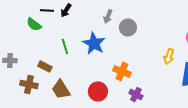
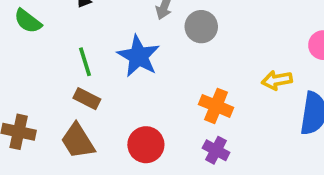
yellow arrow: (169, 56) -> (277, 80), turned 63
brown rectangle: (45, 66) -> (87, 99), moved
orange cross: (122, 71) -> (216, 106), moved

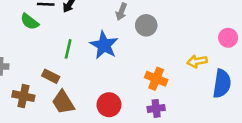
green line: (85, 62) -> (68, 49), turned 30
brown rectangle: (87, 99) -> (51, 76), moved
purple cross: (216, 150) -> (156, 108), turned -35

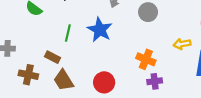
gray circle: (146, 25) -> (148, 12), moved
purple cross: (156, 108) -> (155, 81), moved

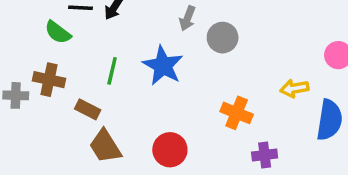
gray circle: (148, 12) -> (223, 38), moved
brown cross: (28, 75) -> (49, 80), moved
purple cross: (155, 81) -> (265, 155), moved

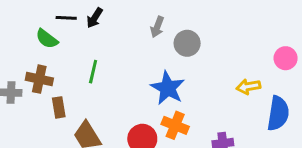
blue star: (163, 66) -> (168, 88), moved
brown rectangle: (88, 109) -> (59, 107), moved, turned 54
orange cross: (237, 113) -> (175, 125), moved

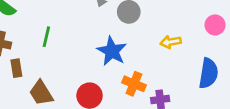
yellow arrow: (248, 87) -> (171, 42), moved
orange cross: (175, 125) -> (134, 84), moved

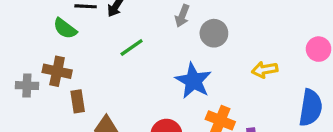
green line: (46, 37) -> (132, 47), moved, turned 42

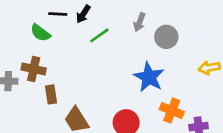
green line: (132, 47) -> (99, 35), moved

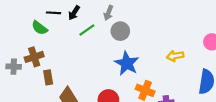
gray arrow: (140, 22) -> (108, 13), moved
gray circle: (166, 37) -> (120, 31), moved
brown cross: (34, 69) -> (34, 57), turned -30

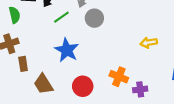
green semicircle: (40, 28) -> (15, 15), turned -140
blue star: (127, 63) -> (67, 50), moved

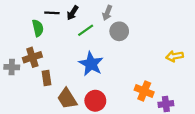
red circle: (83, 86) -> (95, 101), moved

